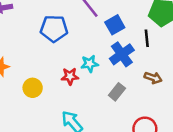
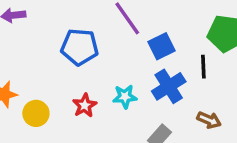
red star: (70, 76) -> (85, 105), moved, turned -30
yellow circle: (33, 88) -> (36, 113), moved

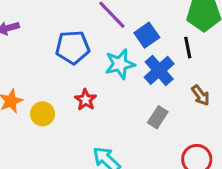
cyan star: (125, 97) -> (120, 64), moved, size x1.4
brown arrow: (209, 120) -> (201, 95), turned 40

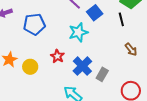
blue pentagon: (73, 47) -> (34, 24), moved
blue cross: (159, 70) -> (82, 66), moved
gray rectangle: (158, 117) -> (102, 74), moved

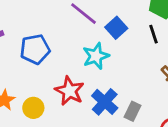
red star: (57, 56) -> (70, 91), size x1.5

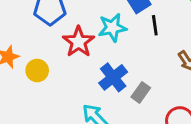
black line: (153, 34) -> (155, 25), moved
red star: (70, 91) -> (79, 42), moved

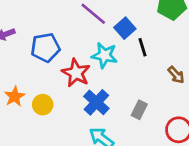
cyan star: (112, 28) -> (105, 55), turned 30
blue cross: (113, 77) -> (96, 102), moved

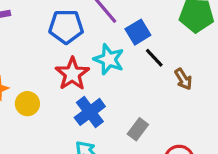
black line: (142, 47) -> (154, 58), turned -36
blue pentagon: (45, 48) -> (66, 27), moved
brown arrow: (176, 75) -> (183, 79), moved

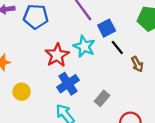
blue pentagon: (66, 27) -> (36, 17), moved
yellow circle: (27, 104) -> (22, 92), moved

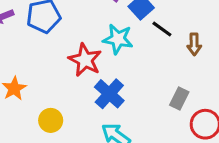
brown arrow: (137, 64) -> (194, 44), turned 42
gray rectangle: (102, 98) -> (179, 98), moved

